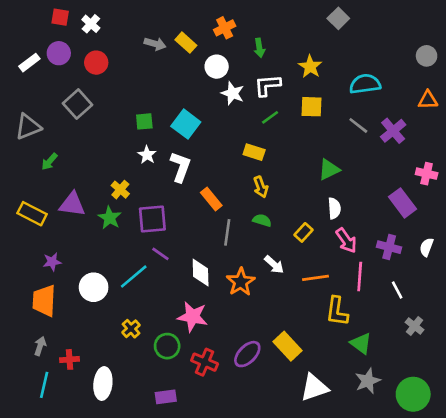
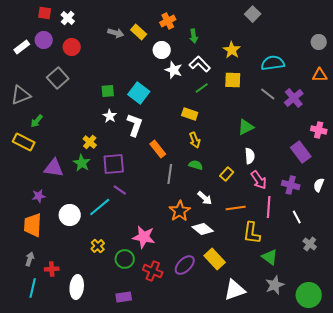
white L-shape: (267, 85) -> (200, 64), turned 50
purple triangle: (72, 204) -> (54, 168), moved
yellow rectangle: (32, 214) -> (24, 142), moved
white diamond: (201, 273) -> (203, 229), moved, turned -50

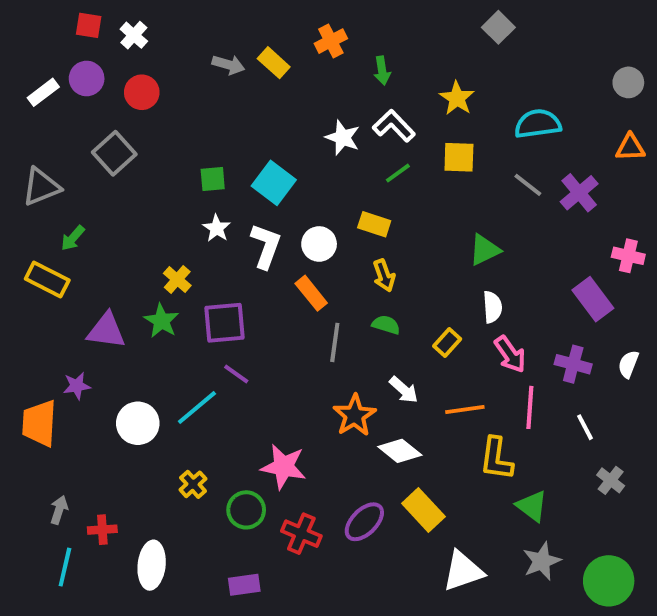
white circle: (162, 50) -> (319, 244), moved
orange trapezoid: (33, 225) -> (39, 423), moved

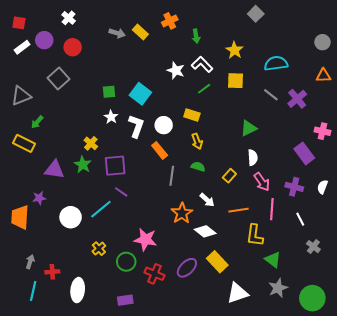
red square: (89, 25) -> (19, 23), moved

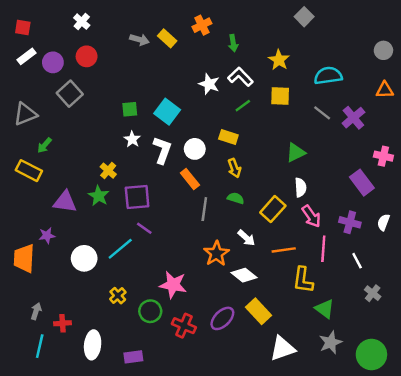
purple circle: (44, 40) -> (53, 62), moved
yellow rectangle: (229, 176) -> (273, 209), size x1.5
purple rectangle: (125, 300) -> (133, 357), moved

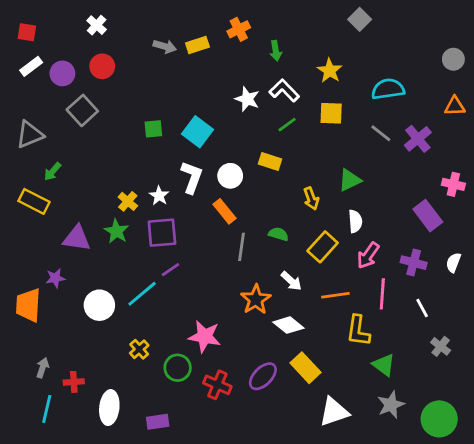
yellow rectangle: (167, 38) -> (197, 45), turned -60
white star: (132, 139) -> (159, 196), moved
yellow arrow: (234, 168) -> (311, 199), moved
pink arrow: (311, 216) -> (368, 255), turned 70
purple line: (144, 228) -> (170, 270), turned -70

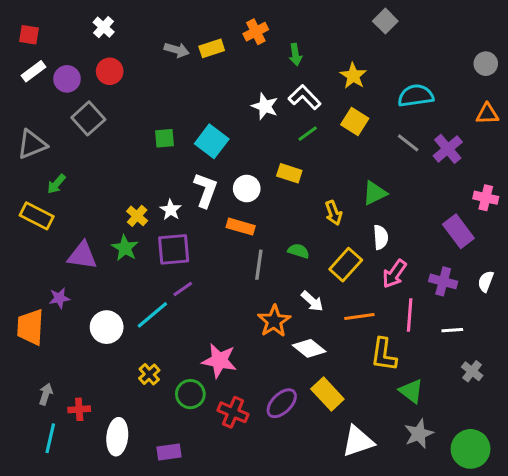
yellow square: (331, 113) -> (355, 122), turned 30
orange rectangle: (224, 211) -> (241, 227), turned -35
white line: (422, 308) -> (452, 330), turned -66

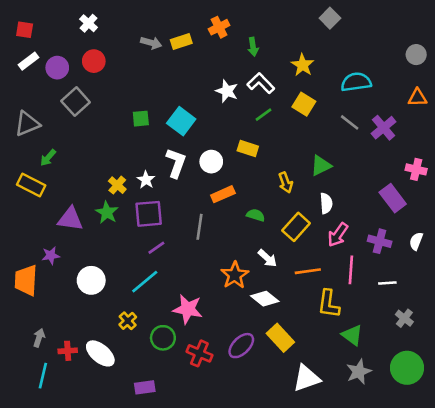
orange rectangle: (241, 227) -> (223, 194), moved, turned -40
gray line: (259, 265) -> (199, 227), moved
cyan line: (152, 315) -> (145, 282), moved
white ellipse: (117, 437) -> (100, 353), moved, turned -56
green circle: (471, 449) -> (407, 368), moved

